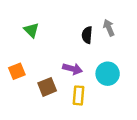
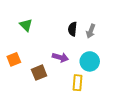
gray arrow: (109, 28) -> (91, 31), moved, turned -136
yellow rectangle: (79, 95) -> (78, 83), moved

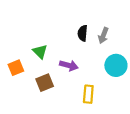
green triangle: (26, 25) -> (40, 52), moved
cyan circle: (90, 61) -> (116, 65), moved

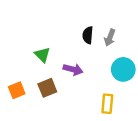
orange square: (16, 68) -> (17, 90), moved
yellow rectangle: (88, 94) -> (107, 104), moved

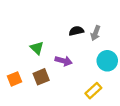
black semicircle: (88, 35) -> (76, 31), turned 72
yellow rectangle: (107, 104) -> (93, 91), turned 42

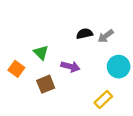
gray arrow: (96, 33) -> (106, 36), turned 32
orange square: (14, 79) -> (16, 69), moved, turned -32

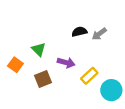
cyan circle: (119, 67) -> (111, 90), moved
yellow rectangle: (103, 99) -> (89, 76), moved

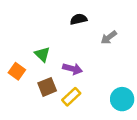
black semicircle: (79, 32) -> (79, 19), moved
yellow rectangle: (89, 76) -> (71, 97), moved

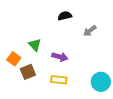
brown square: (47, 87) -> (28, 72), moved
yellow rectangle: (71, 97) -> (59, 80), turned 49

